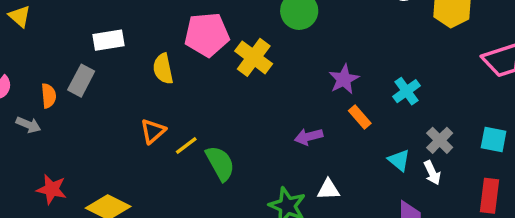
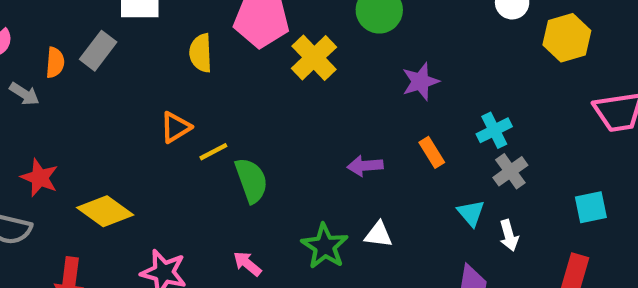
purple star: (344, 79) -> (420, 82), moved
gray cross: (440, 140) -> (510, 171), moved
cyan square: (494, 140) -> (591, 207), turned -32

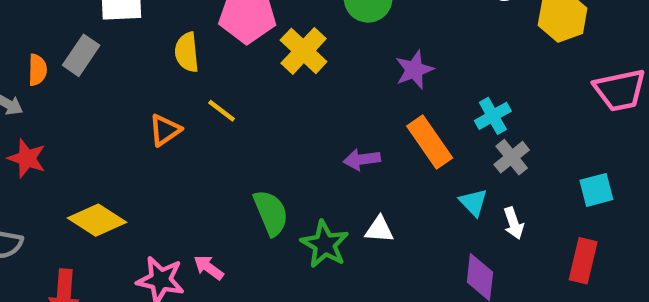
yellow line: (213, 152) -> (222, 111), moved, turned 68
orange rectangle: (432, 152) -> (430, 142), size x1.6
red star: (40, 178) -> (27, 158), moved
green semicircle: (251, 180) -> (271, 213), moved
pink arrow: (247, 264) -> (209, 268), moved

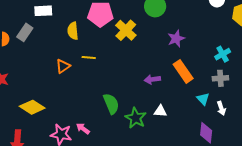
yellow line: (222, 111) -> (89, 57), turned -32
cyan cross: (493, 116) -> (223, 54), moved
gray cross: (512, 157) -> (220, 78), turned 35

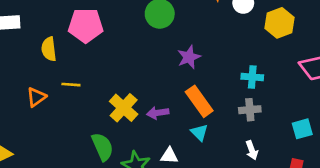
yellow cross: (126, 30) -> (124, 108), moved
cyan cross: (223, 54) -> (252, 77), turned 35
cyan triangle: (203, 99) -> (199, 133), moved

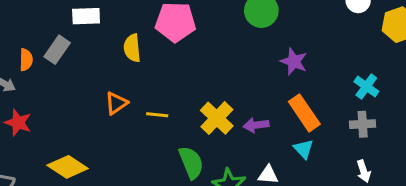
purple star: (189, 57) -> (294, 62), turned -30
cyan cross: (252, 77) -> (366, 87), turned 30
yellow line: (71, 85) -> (157, 115), moved

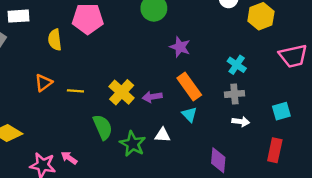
white arrow: (364, 171) -> (241, 122), moved, turned -63

